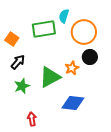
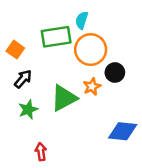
orange circle: (84, 32) -> (91, 50), moved
blue diamond: (73, 103) -> (123, 131), moved

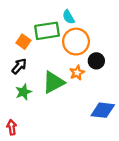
cyan semicircle: (82, 20) -> (68, 17), turned -48
orange square: (15, 50) -> (23, 42), moved
red arrow: (41, 152) -> (12, 127), moved

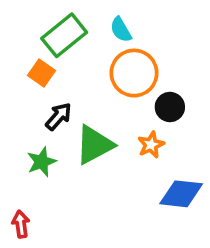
green rectangle: (47, 31) -> (64, 35), moved, turned -30
black arrow: (19, 66) -> (59, 116), moved
orange star: (77, 73) -> (151, 145), moved

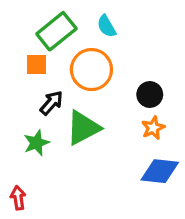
orange square: (42, 73) -> (36, 65), turned -35
orange circle: (134, 73) -> (91, 70), moved
orange star: (151, 145) -> (153, 128), moved

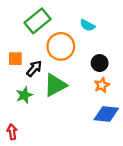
cyan semicircle: (106, 26) -> (87, 25), moved, turned -32
orange square: (36, 65) -> (15, 59), moved

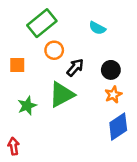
orange circle: (61, 46) -> (54, 50), moved, size x0.6
black arrow: (34, 69) -> (75, 67), moved
blue diamond: (106, 114) -> (118, 127), turned -40

